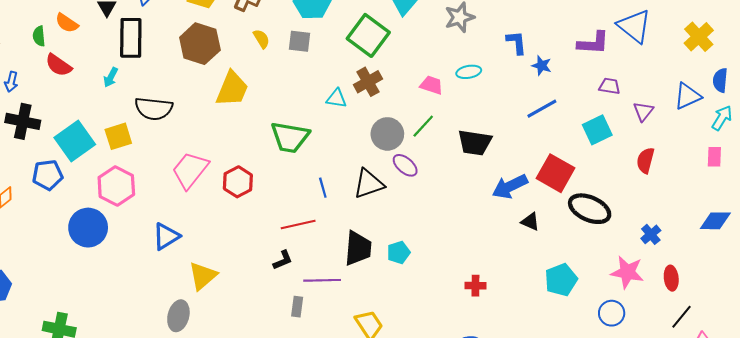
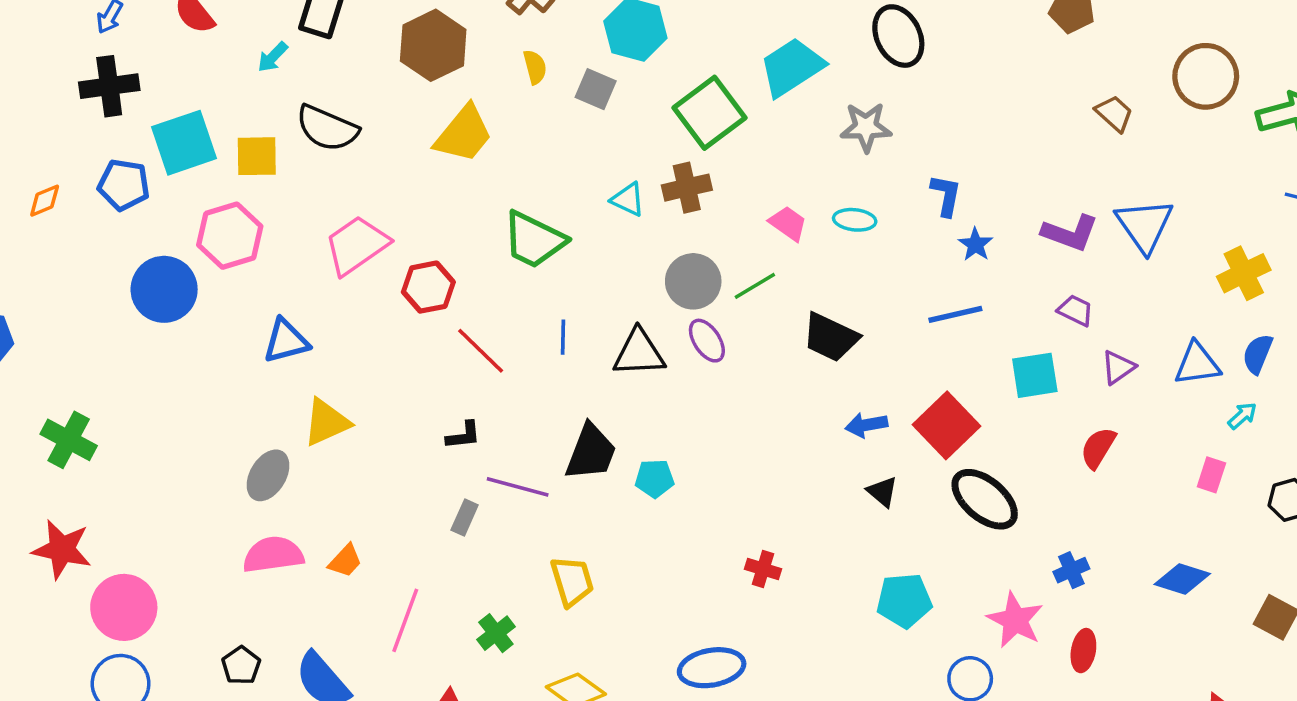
cyan arrow: (722, 118) -> (1242, 416), size x0.7
black cross: (23, 121) -> (109, 86), turned -36
blue arrow: (510, 186) -> (866, 425), size x0.7
red line: (298, 224) -> (481, 351), moved, turned 40

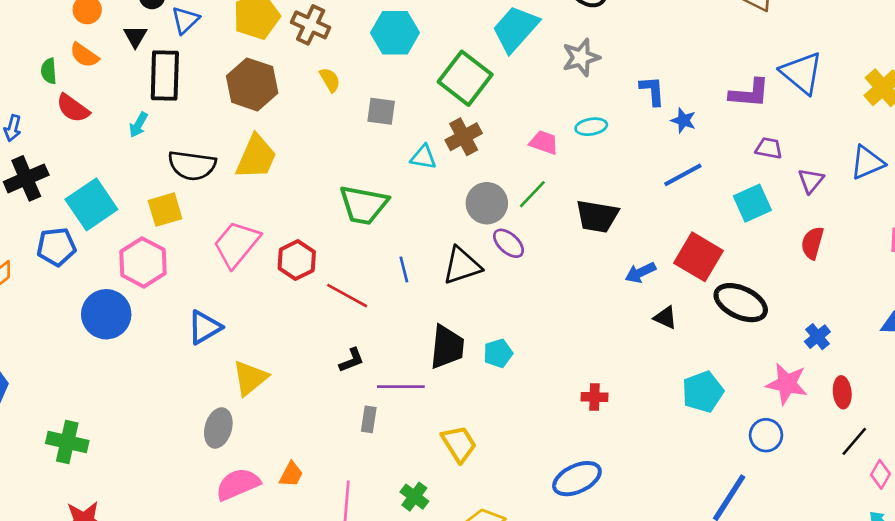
gray square: (596, 89) -> (381, 111), moved
yellow trapezoid: (464, 134) -> (256, 157), moved
yellow square: (257, 156) -> (165, 210), moved

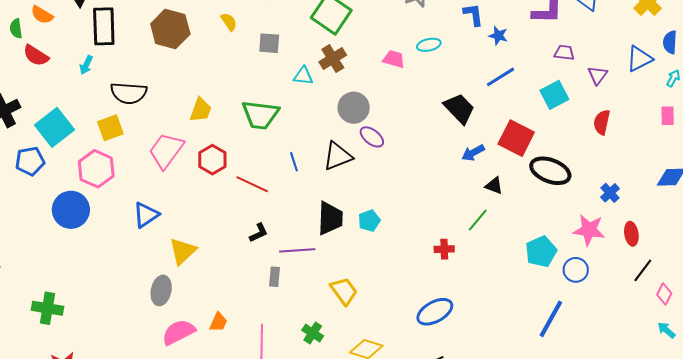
yellow trapezoid: (256, 157) -> (201, 110), moved, size x0.7
green line: (532, 194) -> (478, 220), moved
black trapezoid: (597, 216) -> (459, 108), moved, turned -140
cyan pentagon: (703, 392) -> (541, 252), moved

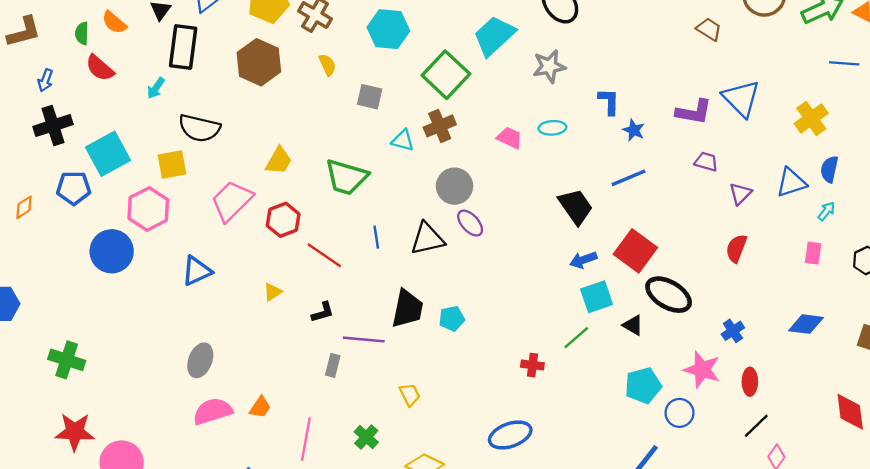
cyan square: (554, 95) -> (597, 297), moved
black triangle: (494, 186) -> (633, 325), moved
yellow triangle: (183, 251) -> (272, 292), moved, size x0.6
yellow trapezoid: (344, 291) -> (410, 395), size x0.7

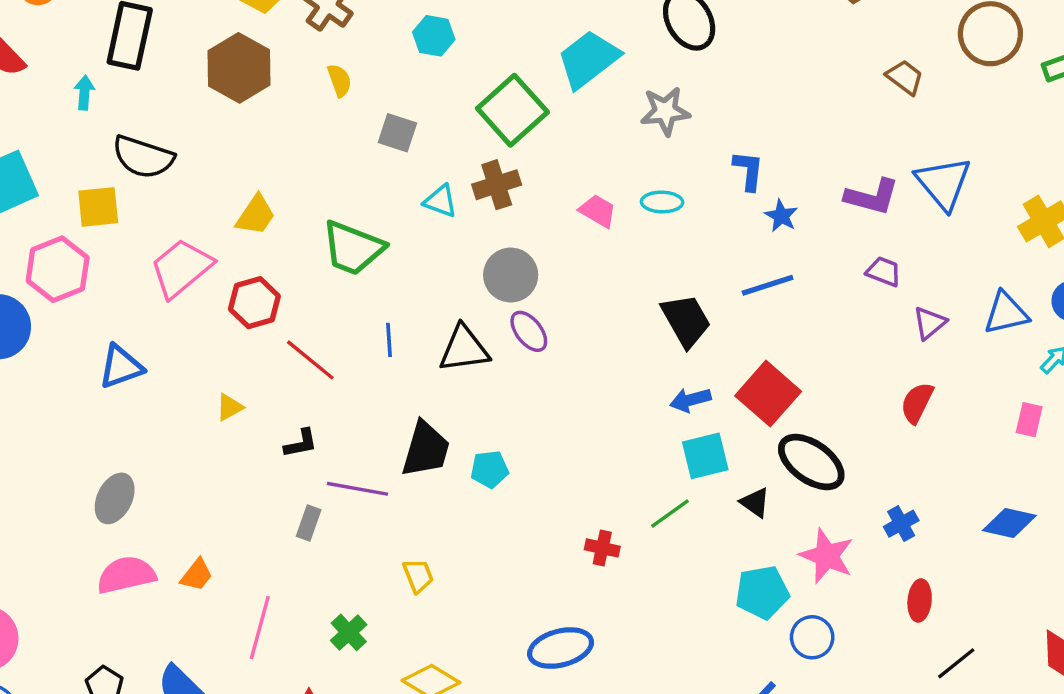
cyan hexagon: (388, 29) -> (434, 36), size x0.7
cyan arrow: (156, 88) -> (84, 93), turned 145
pink star: (702, 370) -> (827, 556), moved
black line: (756, 426) -> (956, 663), moved

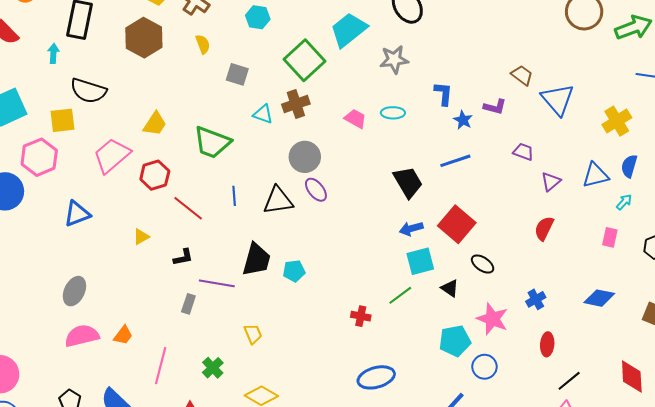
brown trapezoid: (905, 77) -> (522, 75), moved
purple L-shape: (872, 197) -> (495, 107), moved, size x0.7
black ellipse: (811, 462) -> (483, 264), size x0.6
blue ellipse: (561, 648) -> (376, 377), moved

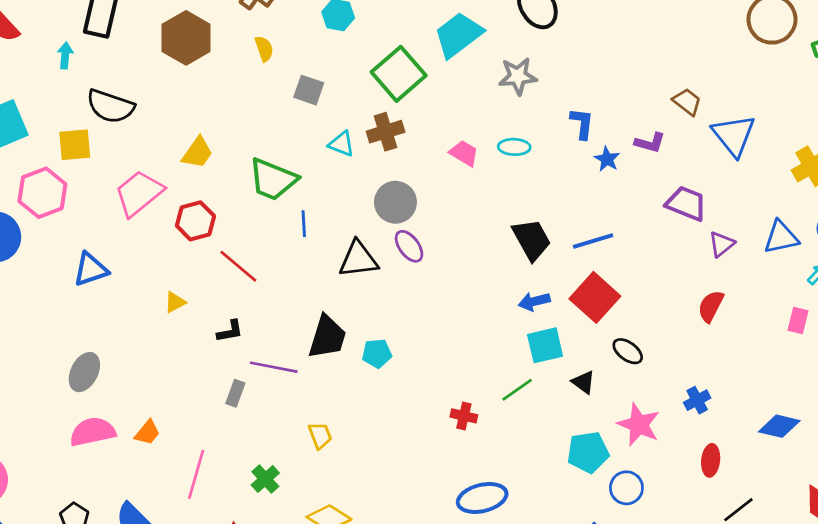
purple trapezoid: (523, 152) -> (686, 204), size x1.5
blue line: (455, 161) -> (593, 241), moved
blue line: (234, 196) -> (304, 224), moved
blue diamond: (599, 298) -> (779, 426), moved

